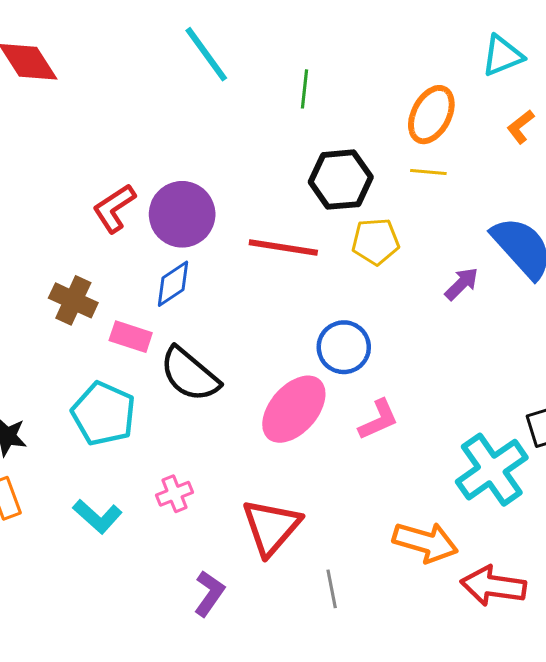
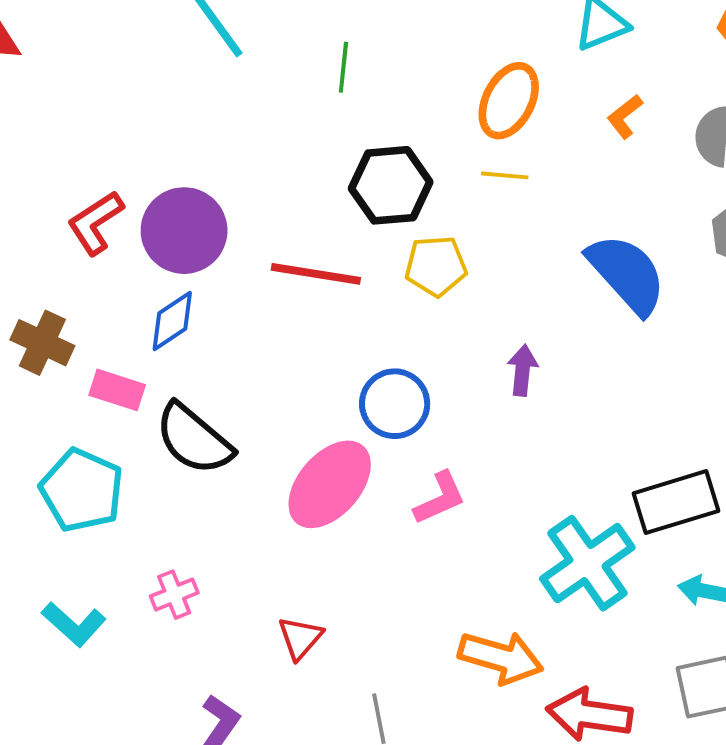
purple arrow: (462, 284) -> (522, 370), moved, turned -39
red triangle: (271, 527) -> (300, 638), size x0.6

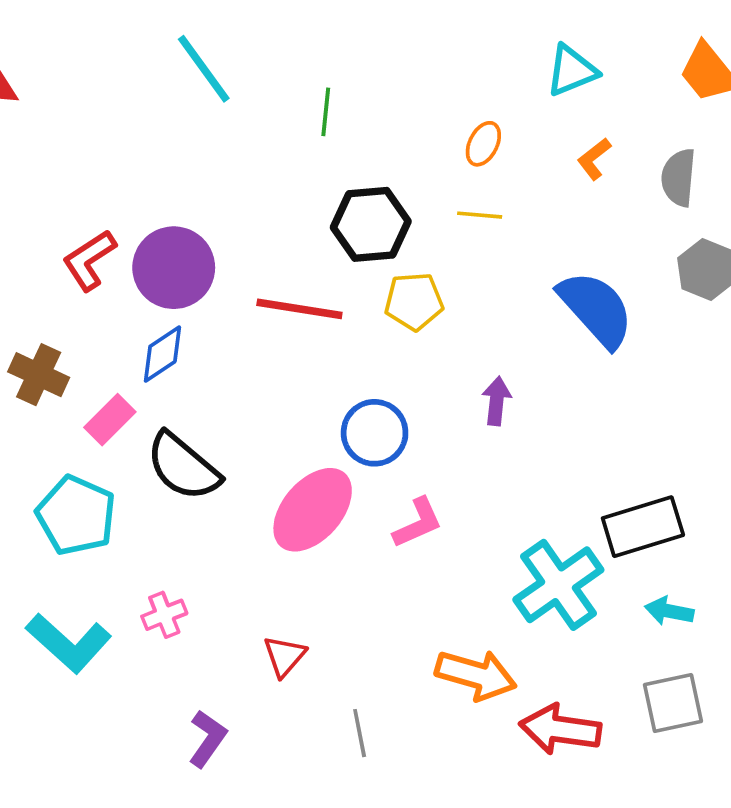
orange ellipse: (509, 101) -> (483, 144), size x0.6
pink rectangle: (117, 390) -> (110, 420), turned -63
cyan L-shape: (74, 624) -> (69, 643), size x1.4

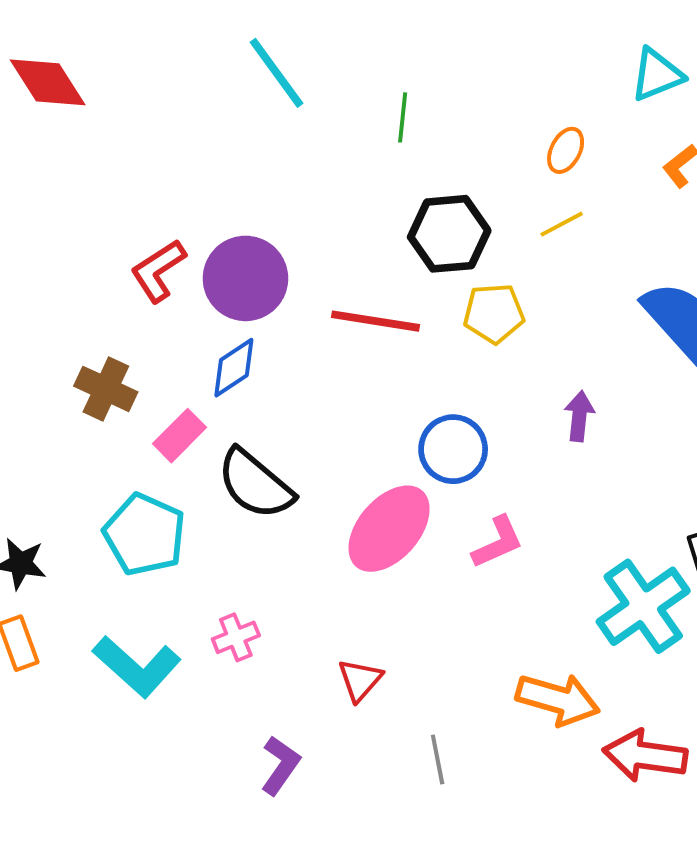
yellow line: (480, 215) -> (562, 224), turned -33

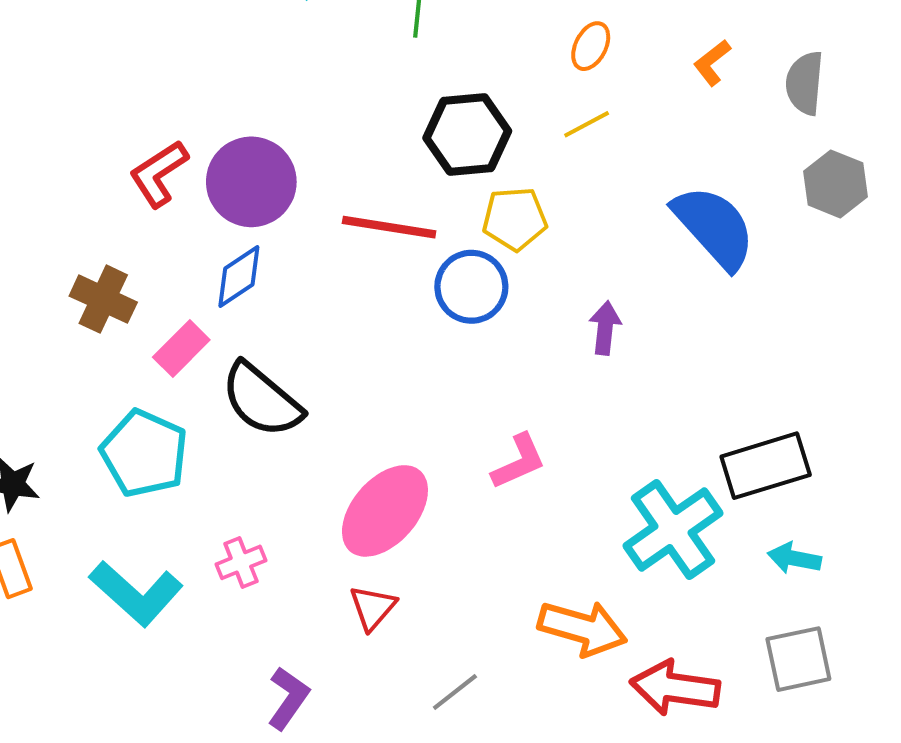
blue circle: (453, 449) -> (471, 287), moved
pink ellipse: (389, 529) -> (385, 511), moved
gray line: (438, 760) -> (455, 692), turned 63

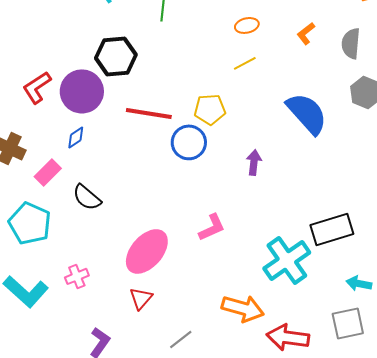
orange ellipse: (591, 46) -> (247, 25), turned 50
black hexagon: (467, 135) -> (116, 56), moved
blue diamond: (239, 276) -> (76, 137), size x0.7
black semicircle: (262, 400) -> (87, 197), size x0.7
cyan arrow: (794, 558) -> (359, 283), moved

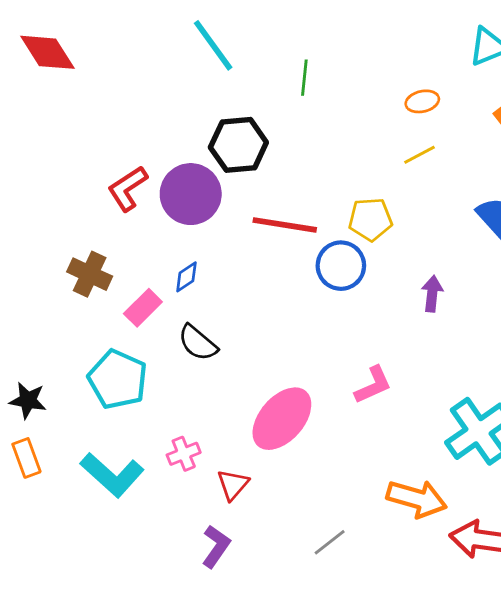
blue diamond: (76, 137) -> (186, 277), moved
red triangle: (141, 298) -> (233, 485), moved

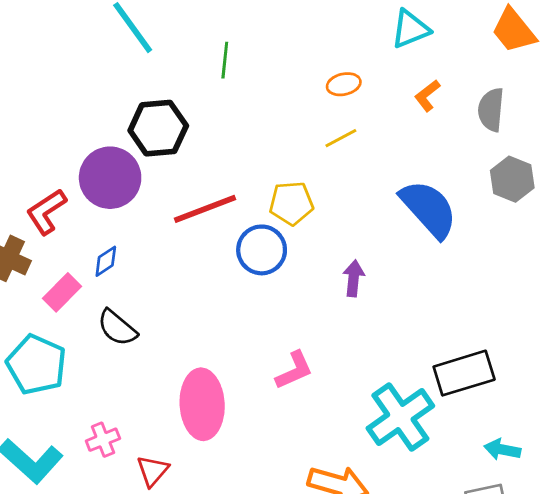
red L-shape: (128, 188) -> (46, 212), moved
red line: (285, 225) -> (205, 209), turned -30
pink ellipse: (282, 419) -> (202, 404), turned -44

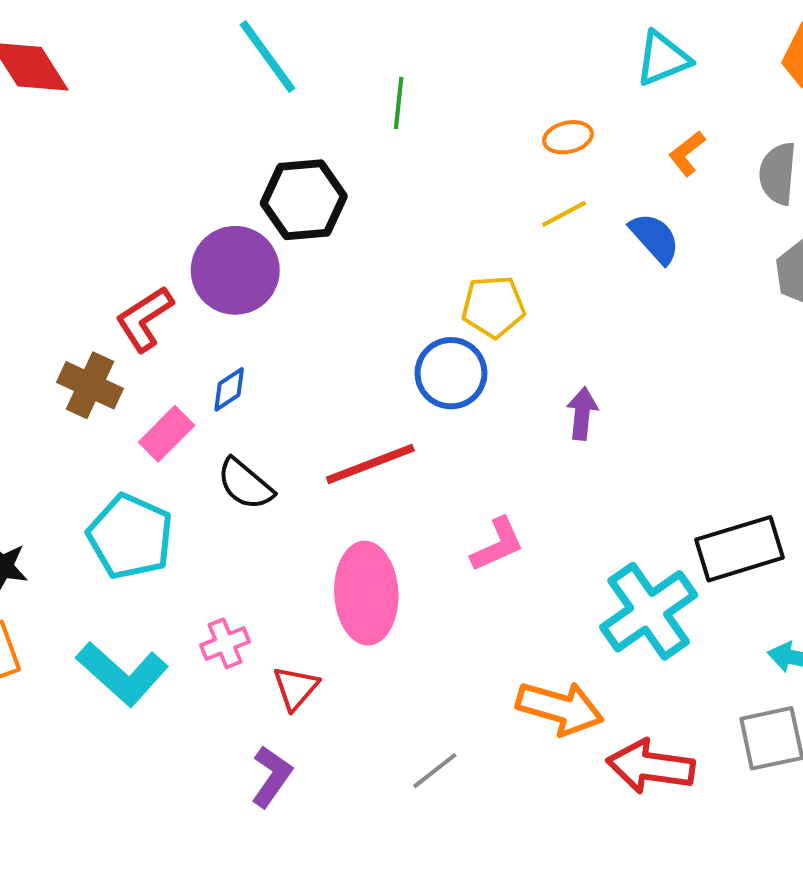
red line: (205, 209) -> (370, 464), moved
blue semicircle: (429, 209) -> (655, 238), moved, size x0.6

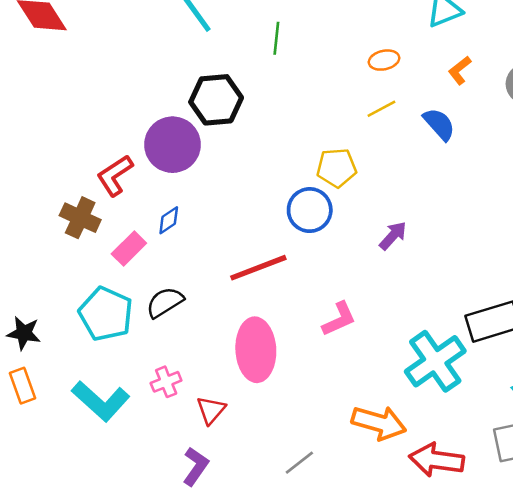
purple arrow: (582, 414) -> (393, 236), turned 36
black semicircle: (245, 484) -> (165, 302), moved, turned 108

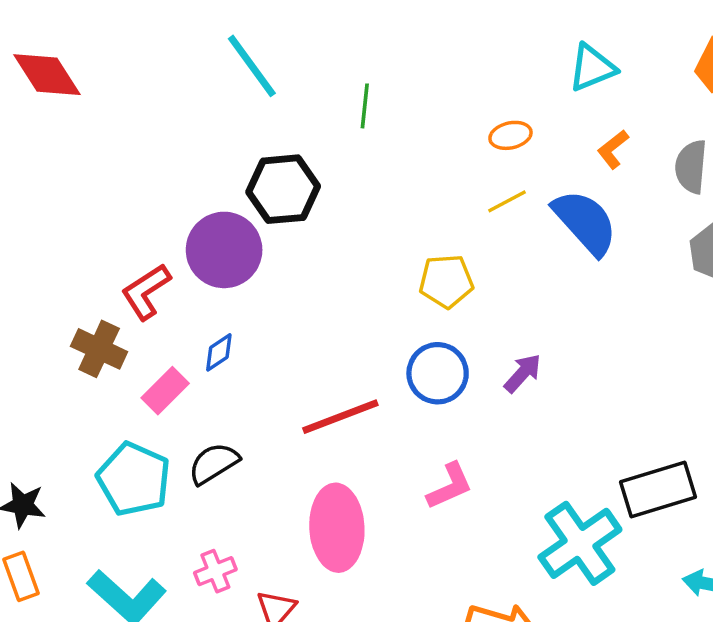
blue semicircle: (439, 124) -> (585, 222), size x1.5
blue circle: (310, 210) -> (438, 373), moved

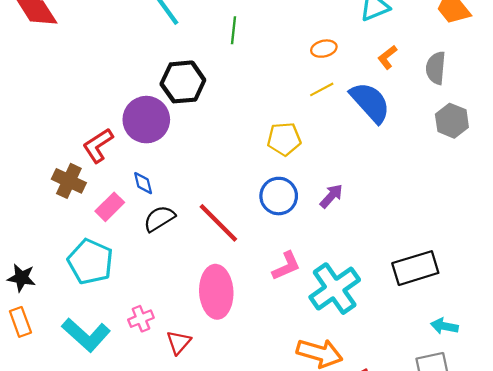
blue diamond: (219, 352) -> (143, 183), turned -70
red line: (340, 417) -> (218, 223), turned 66
black semicircle: (214, 463) -> (159, 219), moved
cyan cross: (580, 543) -> (335, 289), moved

